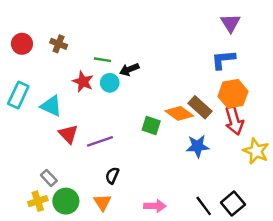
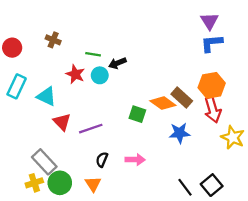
red circle: (22, 44) -> (12, 48), moved
blue L-shape: (223, 60) -> (212, 43), moved
gray rectangle: (49, 178) -> (44, 162), size x1.6
pink arrow: (155, 206) -> (135, 160), moved

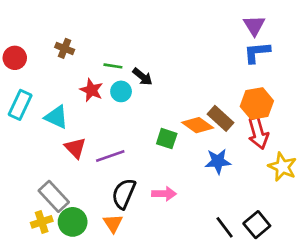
black arrow: (117, 63) -> (143, 77), turned -119
black semicircle: (102, 160) -> (124, 194), size x1.6

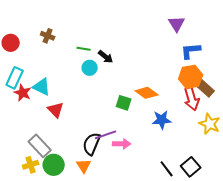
purple triangle: (254, 26) -> (177, 24), moved
blue L-shape: (257, 52) -> (191, 51), moved
red star: (91, 90) -> (23, 93), moved
brown rectangle: (221, 118) -> (205, 88), moved
purple line: (110, 156) -> (106, 135), moved

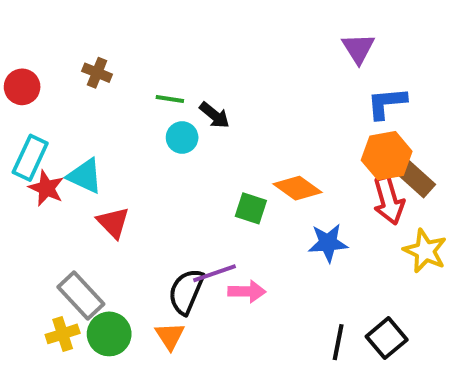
black line: (167, 169) -> (338, 342), turned 48

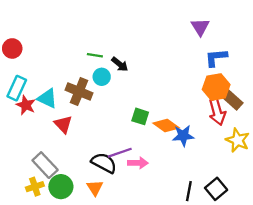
brown cross: (97, 73) -> (79, 92), moved, size x1.6
orange diamond: (298, 188) -> (166, 125), moved
black semicircle: (186, 291) -> (104, 163), turned 95

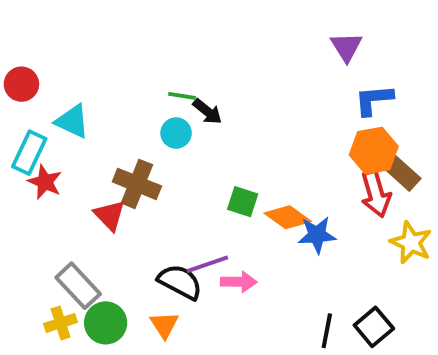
green line: (95, 55) -> (182, 96), moved
brown cross: (79, 92) -> (137, 184), moved
cyan triangle: (47, 98) -> (72, 121), moved

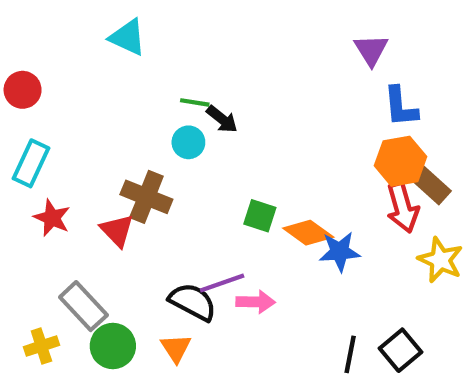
blue L-shape: (374, 100) -> (401, 107), turned -90
cyan triangle: (72, 121) -> (128, 37), moved
red star: (45, 182) -> (52, 218), moved
yellow cross: (61, 323) -> (41, 346), moved

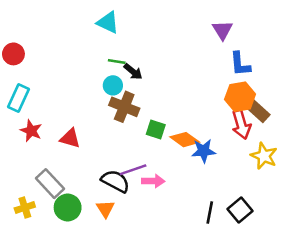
cyan triangle: (128, 37) -> (108, 22), moved
brown cross: (146, 197) -> (124, 107), moved
red triangle: (117, 231) -> (70, 138), turned -30

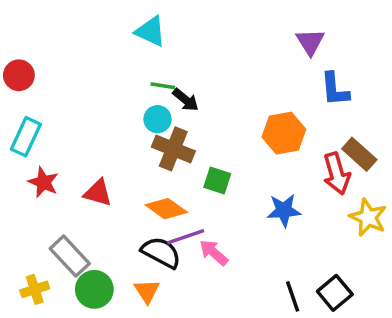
orange hexagon: (240, 97) -> (284, 133), moved
orange diamond: (185, 140) -> (166, 209), moved
pink arrow: (153, 181) -> (214, 253), turned -140
black line: (210, 213) -> (293, 296), turned -30

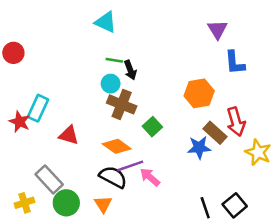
black arrow: (186, 100) -> (130, 70), turned 30
cyan rectangle: (26, 137) -> (38, 108), moved
brown rectangle: (359, 154) -> (215, 133), moved
green square: (217, 181) -> (152, 127), turned 30
red star: (43, 182) -> (20, 122), moved

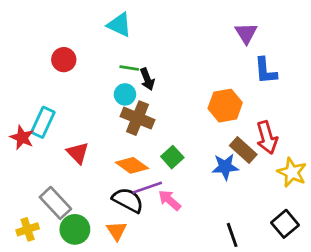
red circle: (13, 53) -> (64, 60), moved
green square: (152, 127) -> (172, 157), moved
red triangle: (69, 135) -> (78, 153), turned 30
black square: (235, 205) -> (285, 224), moved

